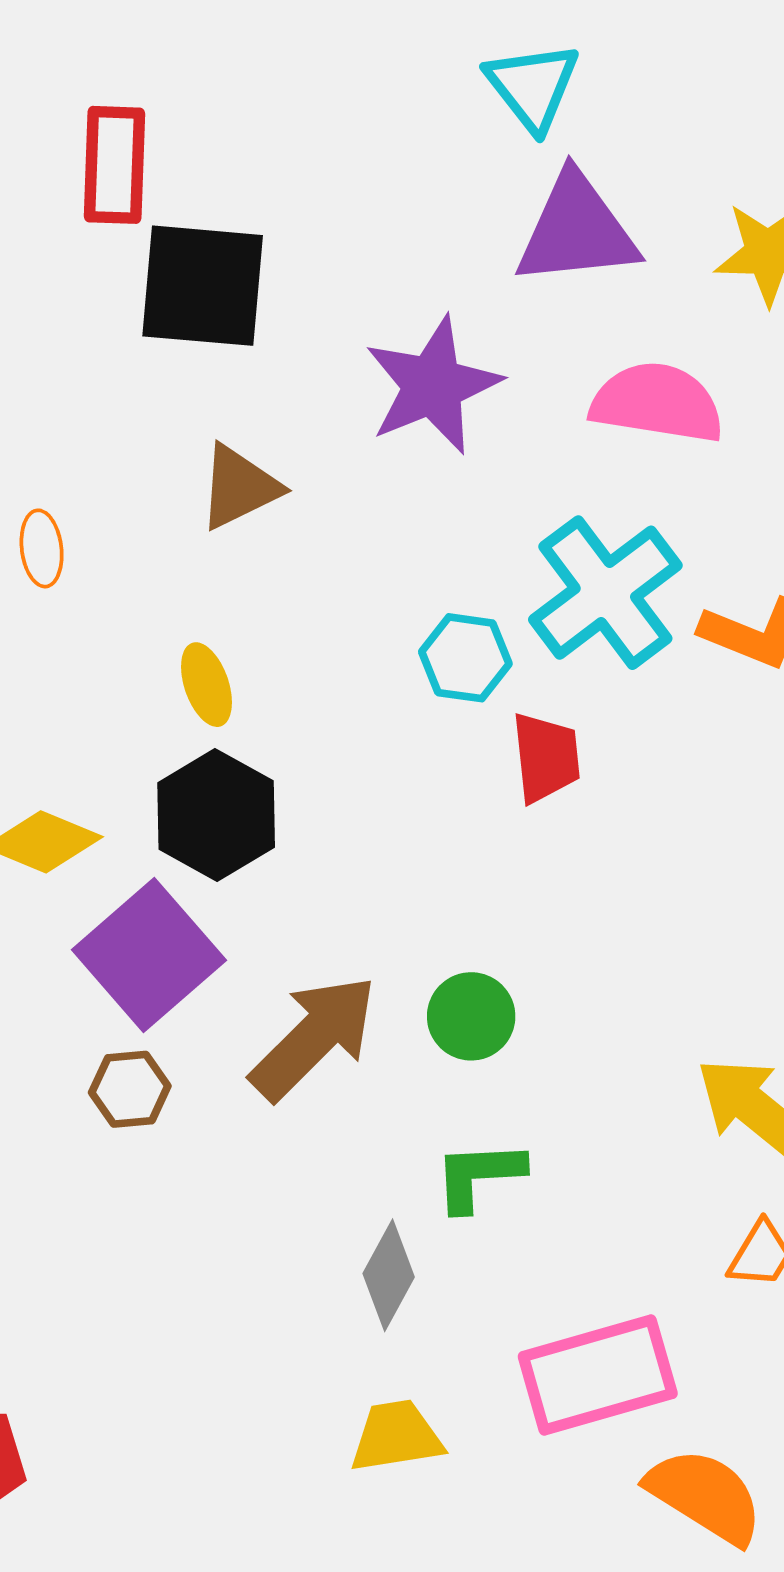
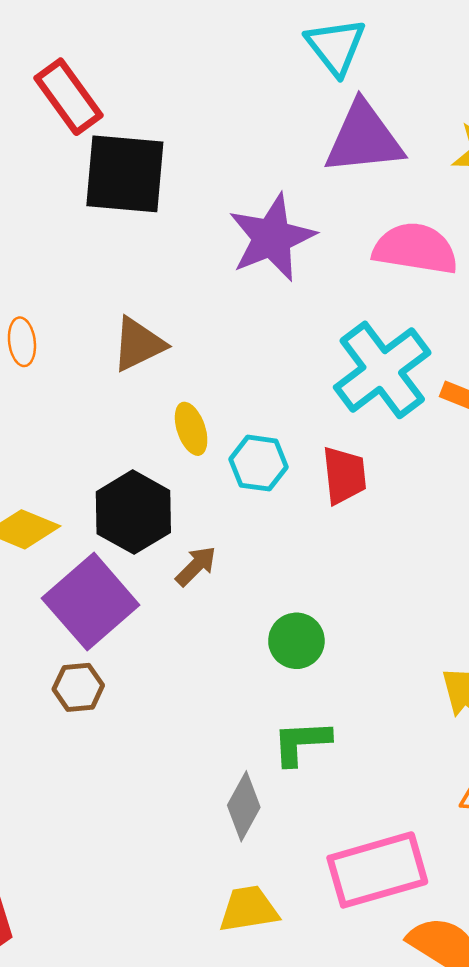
red rectangle: (114, 165) -> (69, 97), turned -38
brown triangle: (239, 487) -> (138, 344), moved
cyan hexagon: (465, 658) -> (258, 463), moved
yellow ellipse: (206, 685) -> (191, 429), moved
brown arrow: (314, 1037) -> (196, 566), moved, size x0.5

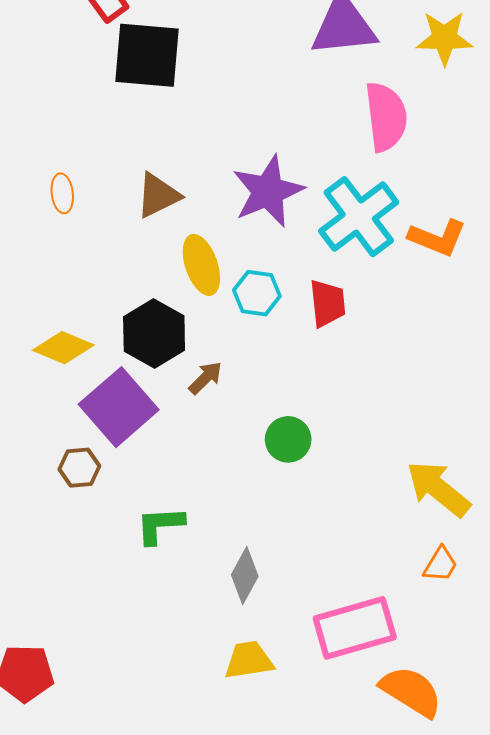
purple star: (272, 238) -> (268, 191), moved
pink semicircle: (415, 249) -> (386, 117), turned 74
yellow ellipse: (191, 429) -> (201, 265), size x1.4
brown hexagon: (78, 687) -> (79, 468), moved
green L-shape: (301, 742) -> (160, 525), moved

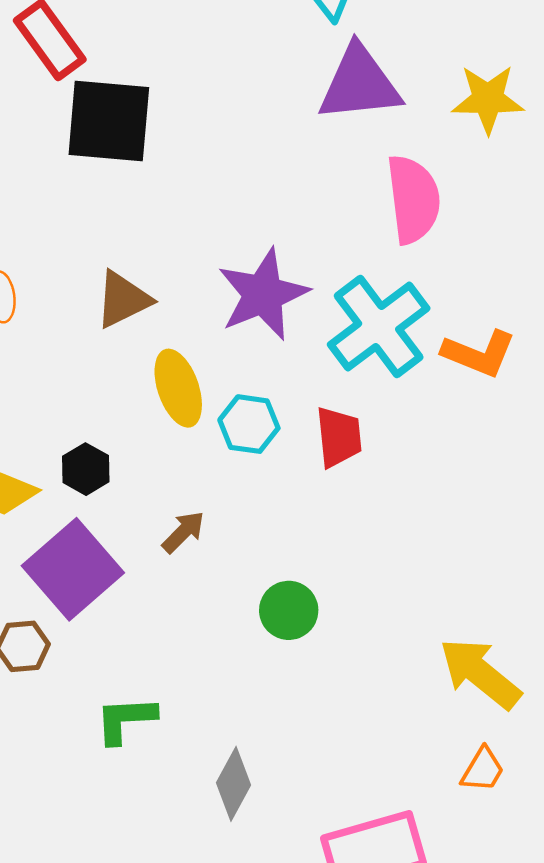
black hexagon: (154, 333) -> (86, 469), moved, size x0.6

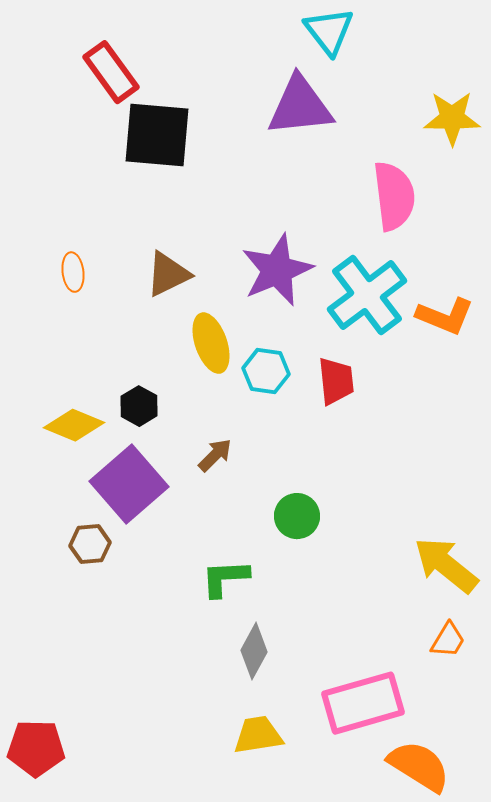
purple triangle: (359, 84) -> (300, 106), moved
green L-shape: (126, 720) -> (225, 578), moved

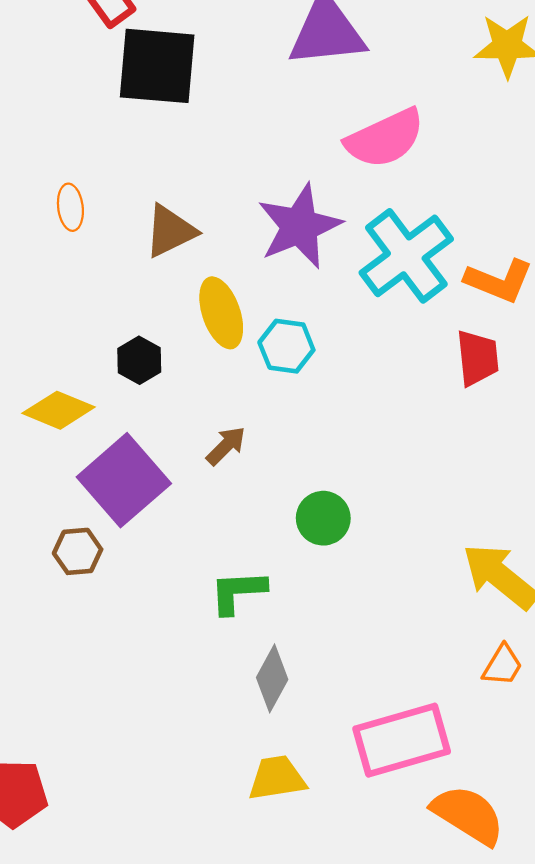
pink semicircle: (394, 196) -> (385, 138), moved, turned 72
orange ellipse: (73, 272) -> (70, 207), moved
red trapezoid: (336, 381) -> (478, 358), moved
black hexagon: (139, 406) -> (139, 360), moved

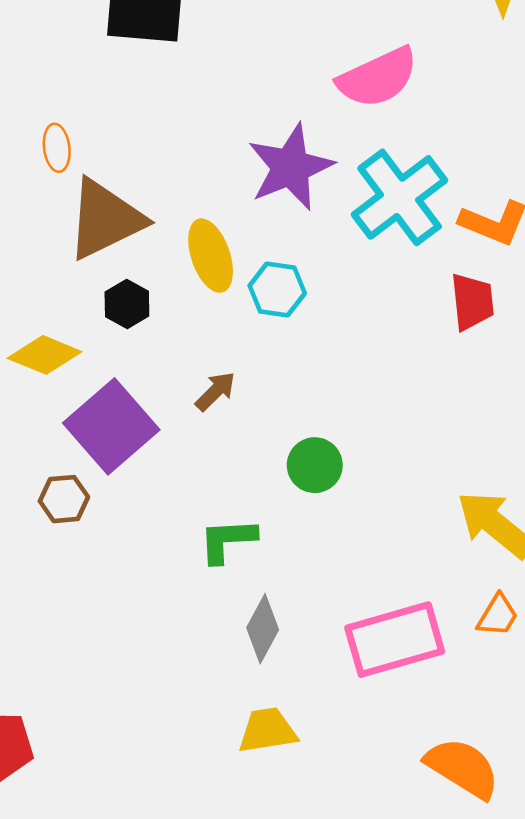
brown triangle: (170, 231) -> (105, 219), moved, size x1.5
pink rectangle: (402, 740) -> (395, 640), moved

